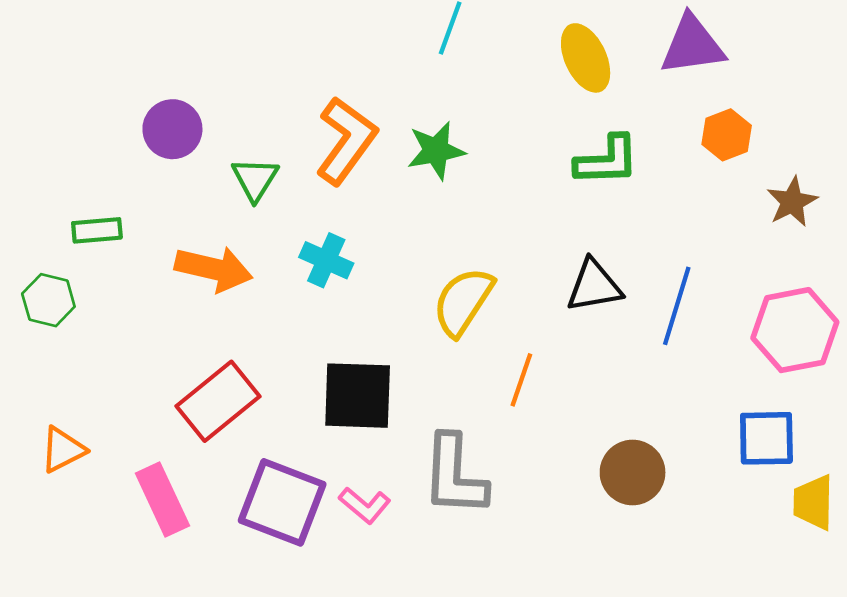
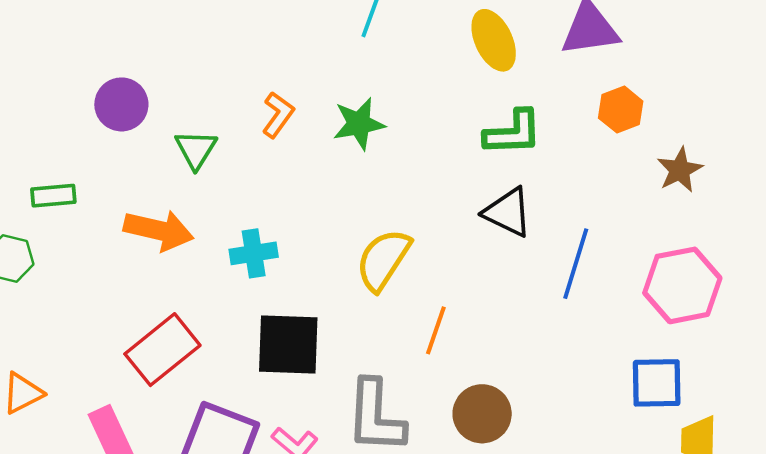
orange L-shape: (346, 141) -> (278, 115), size x0.6
cyan cross: (326, 260) -> (254, 253), moved, turned -33
black triangle: (594, 286) -> (508, 212), moved, turned 36
brown circle: (633, 472) -> (482, 414), moved

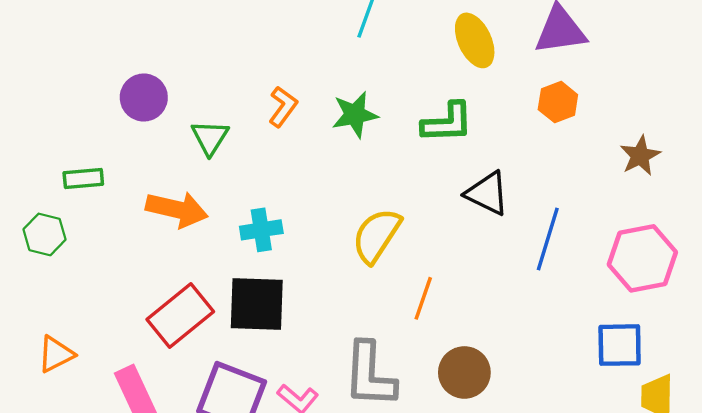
orange hexagon: (621, 110) -> (558, 102), moved
green L-shape: (513, 133) -> (447, 123), moved
black square: (288, 344) -> (257, 304), moved

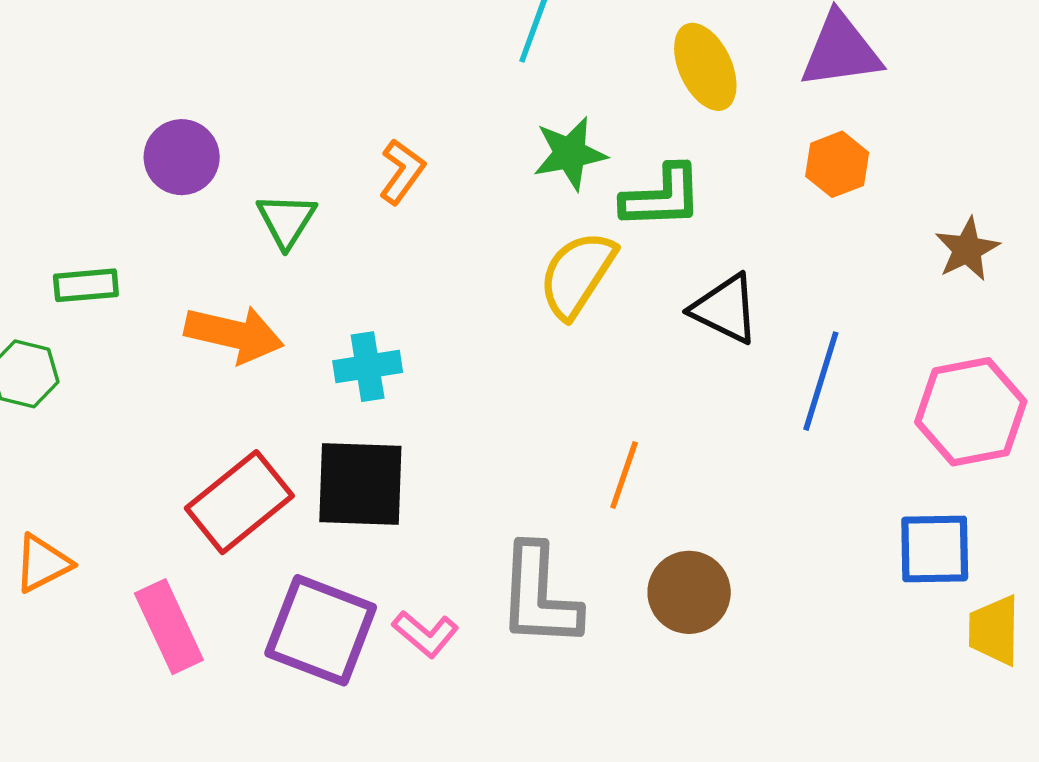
green star: (355, 115) -> (570, 154), moved
yellow semicircle: (377, 236) -> (577, 275), moved

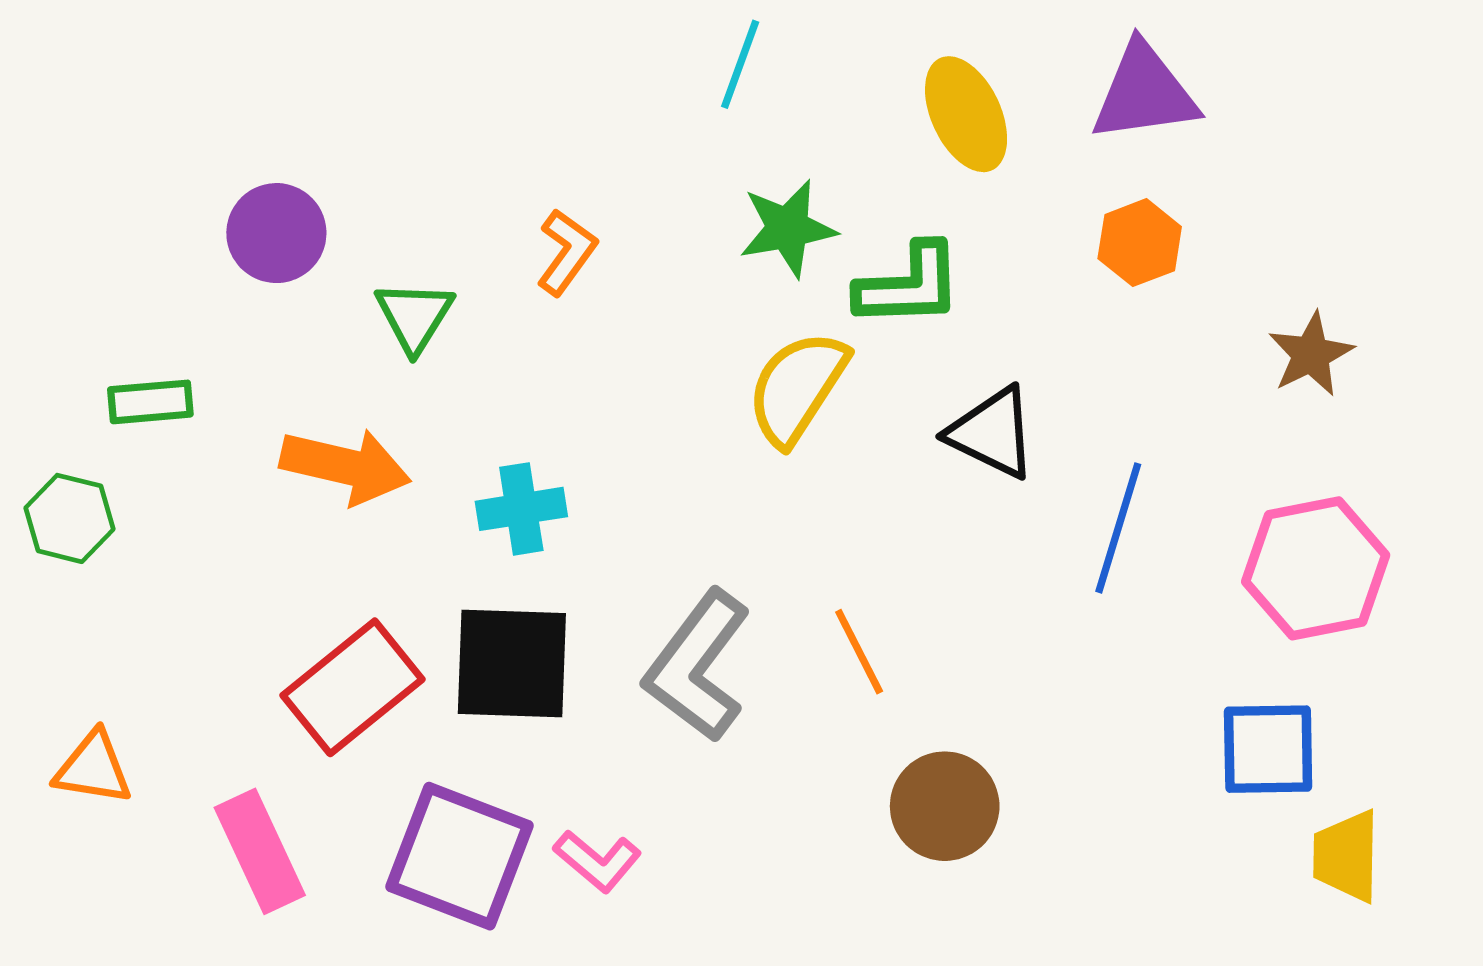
orange line: (624, 475) -> (859, 652), turned -46
orange triangle: (43, 563) -> (93, 768), turned 36
gray L-shape: (539, 596) -> (697, 666), moved, turned 34

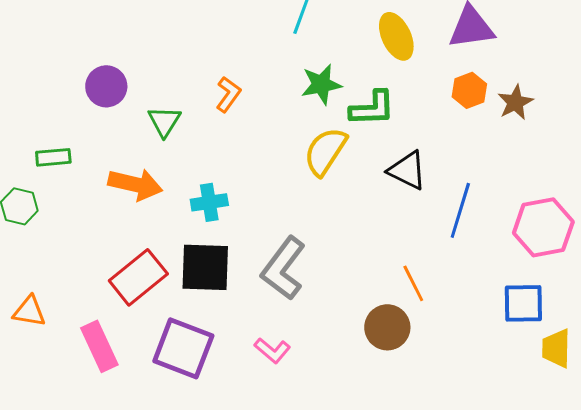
brown star: (1311, 354) -> (515, 102), moved
orange line: (859, 652) -> (413, 283), moved
pink L-shape: (597, 861) -> (272, 350), moved

